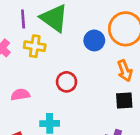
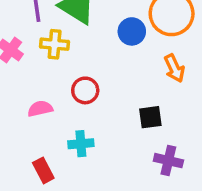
red circle: (67, 82) -> (85, 90), moved
black square: (124, 100) -> (150, 117), moved

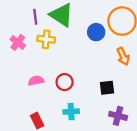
red circle: (85, 90) -> (65, 82), moved
cyan cross: (81, 144) -> (71, 112), moved

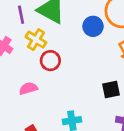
yellow cross: (46, 39) -> (36, 40), turned 30
red circle: (65, 82) -> (50, 61), moved

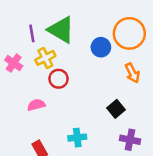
yellow cross: (36, 40) -> (45, 58), turned 30
black square: (111, 89) -> (116, 109), turned -30

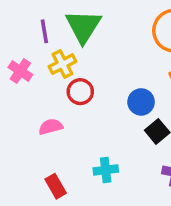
green triangle: (61, 30) -> (83, 26), turned 32
blue circle: (101, 47) -> (141, 102), moved

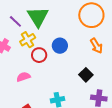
purple line: (44, 31) -> (15, 21), turned -32
blue circle: (141, 102) -> (60, 46), moved

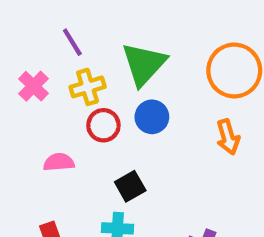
green triangle: (38, 17) -> (144, 64), moved
black square: (86, 75) -> (130, 186), moved

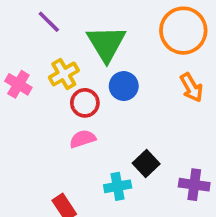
purple line: (72, 42) -> (49, 22), moved
pink semicircle: (59, 162) -> (83, 139), moved
black square: (130, 186) -> (146, 163), moved

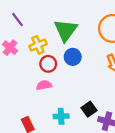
purple line: (49, 22) -> (17, 20), moved
black square: (146, 163) -> (89, 109), moved

